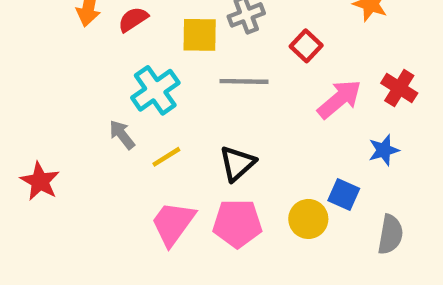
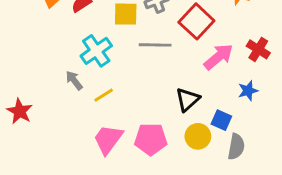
red square: (306, 46) -> (196, 21), size x1.6
black triangle: (237, 164) -> (188, 99), moved
gray semicircle: (390, 234) -> (236, 147), moved

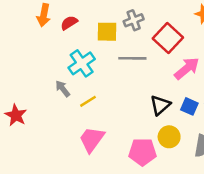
blue square: (221, 120) -> (189, 106), moved
pink pentagon: (151, 139) -> (142, 152), moved

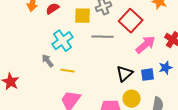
yellow line: (88, 101) -> (68, 71), turned 40
blue square: (189, 106) -> (148, 75), turned -32

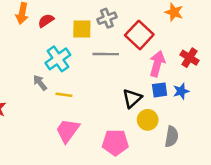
pink arrow: (146, 45) -> (157, 64), turned -35
blue square: (148, 75) -> (160, 90), moved
yellow circle: (132, 99) -> (148, 120), moved

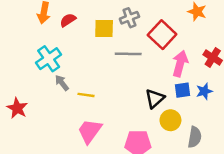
cyan cross: (58, 59) -> (49, 59), moved

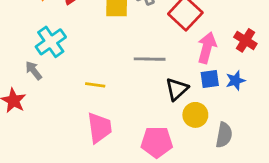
gray line: (128, 54) -> (150, 59), moved
gray arrow: (62, 83) -> (34, 71), moved
pink trapezoid: (90, 131) -> (99, 128), turned 136

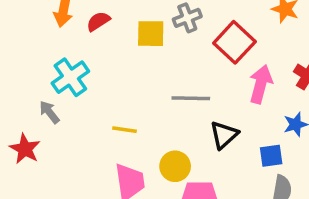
blue square: (210, 79) -> (271, 156), moved
yellow circle: (195, 115) -> (175, 166), moved

